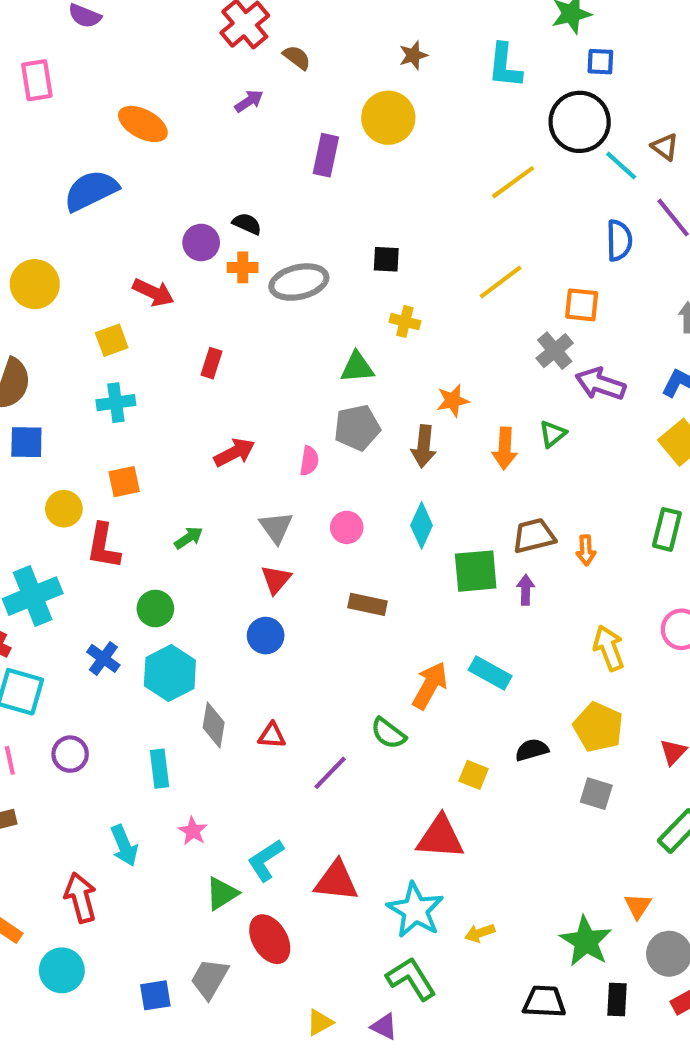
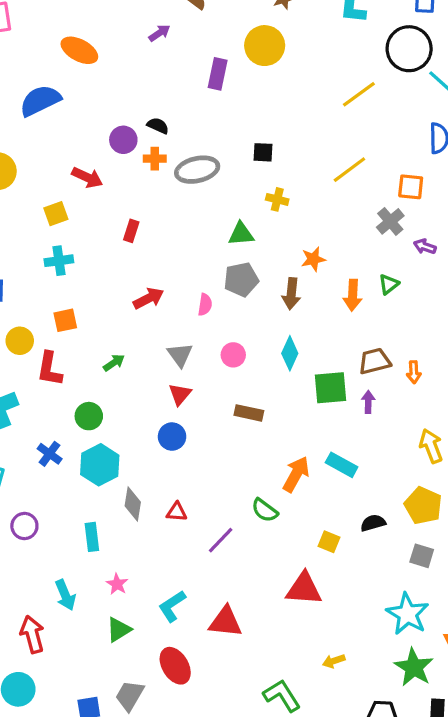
purple arrow: (600, 384) -> (425, 247), size x0.6
green triangle: (222, 893) -> (119, 630), moved
cyan star: (415, 910) -> (408, 614), moved

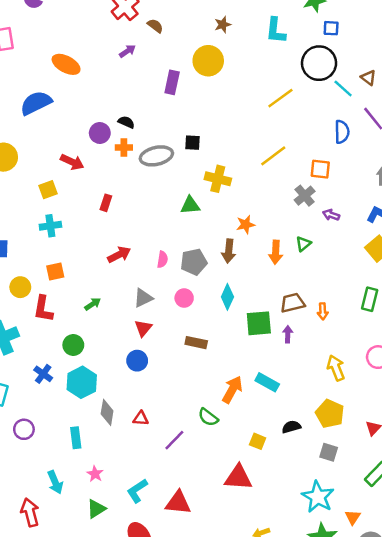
black square: (263, 152) -> (193, 143), moved
yellow cross: (277, 199) -> (218, 179), size x1.5
gray pentagon: (241, 280) -> (194, 262), moved
gray triangle: (180, 355) -> (143, 298), turned 40

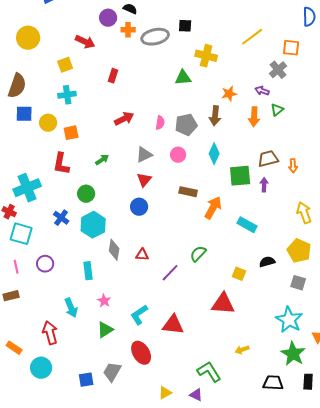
purple arrow: (331, 215) -> (262, 91), moved
yellow circle: (20, 287) -> (48, 123), moved
orange arrow: (232, 390) -> (213, 208), moved
green semicircle: (208, 417) -> (198, 254), turned 96

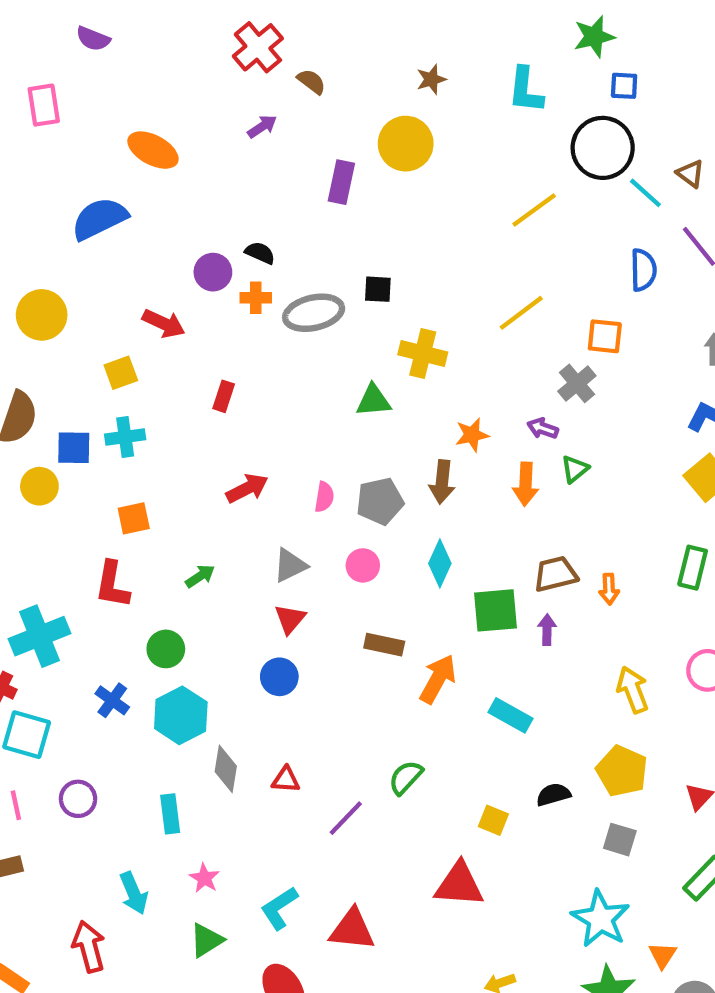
blue square: (24, 114) -> (74, 448), moved
yellow circle: (48, 123) -> (39, 486), moved

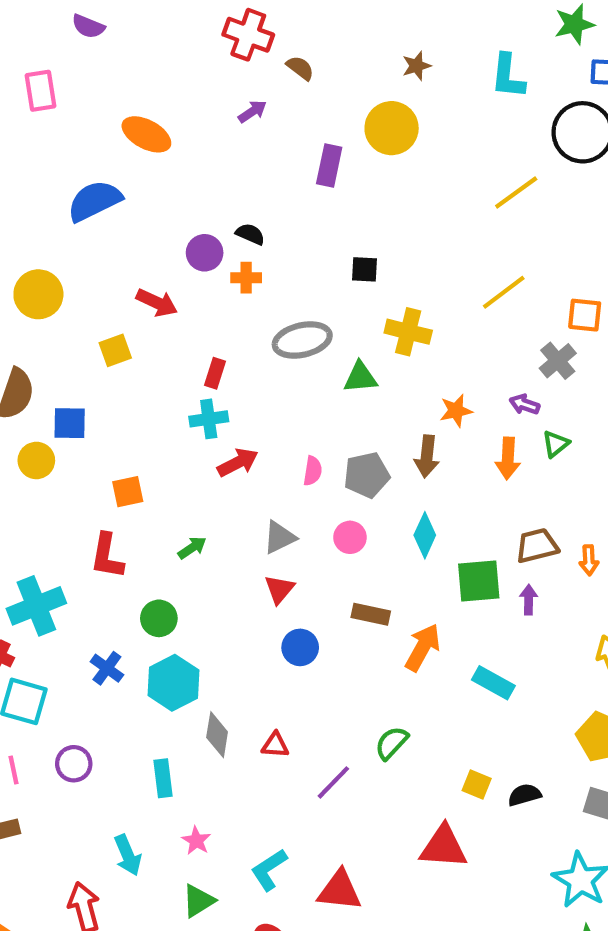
red cross: (258, 47) -> (248, 35), turned -30
gray ellipse: (314, 313) -> (302, 340), moved
cyan cross: (125, 437) -> (209, 419), moved
blue circle: (279, 677) -> (300, 647), moved
black semicircle: (553, 795) -> (524, 795), moved

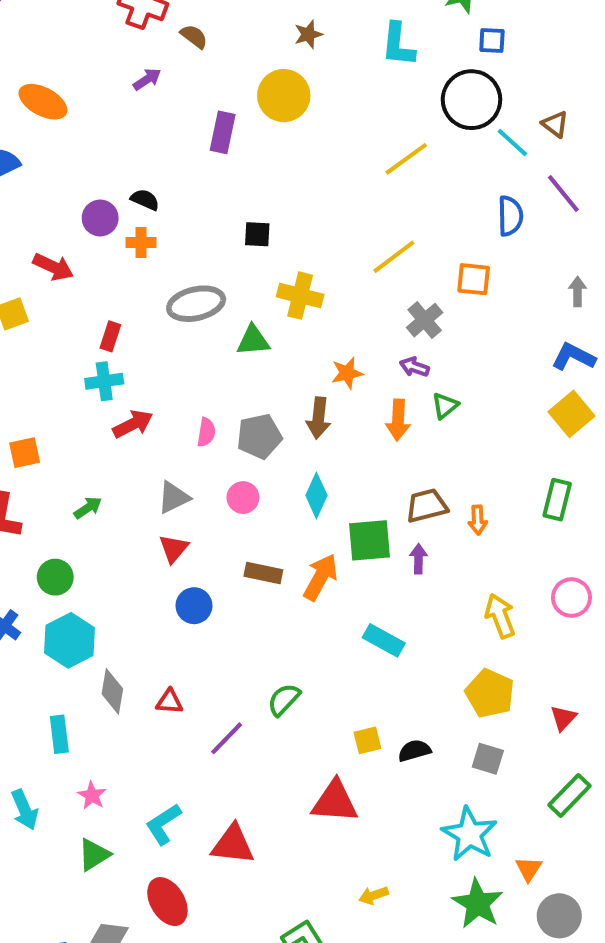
gray cross: (558, 361) -> (425, 320), moved
orange arrow: (423, 647) -> (320, 577), moved
yellow square: (477, 785) -> (367, 740), turned -36

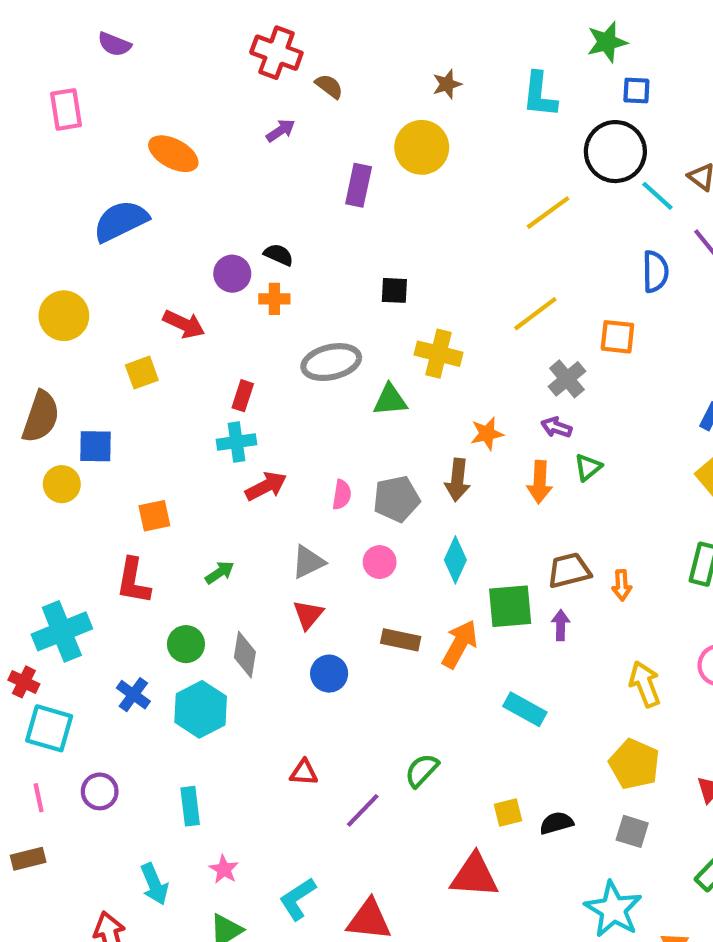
gray diamond: (112, 691) -> (245, 655), moved

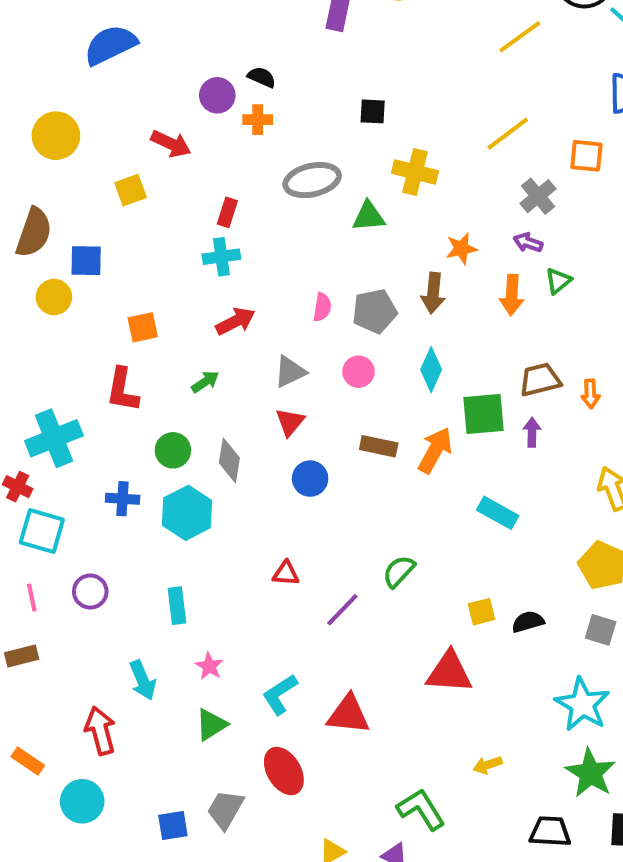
red arrow: (266, 486) -> (235, 321), moved
blue cross: (133, 695) -> (123, 499), turned -32

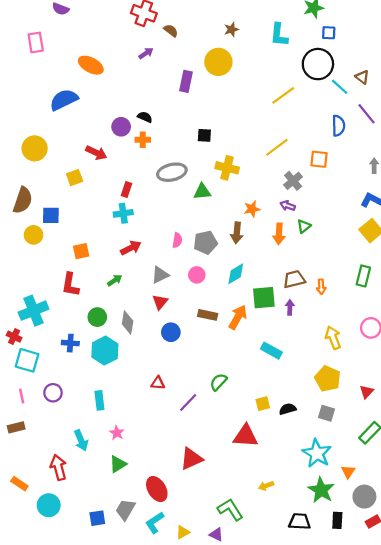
cyan diamond: (431, 370) -> (236, 274), turned 35
cyan L-shape: (280, 694) -> (155, 523), moved
red triangle: (348, 715) -> (191, 459), turned -30

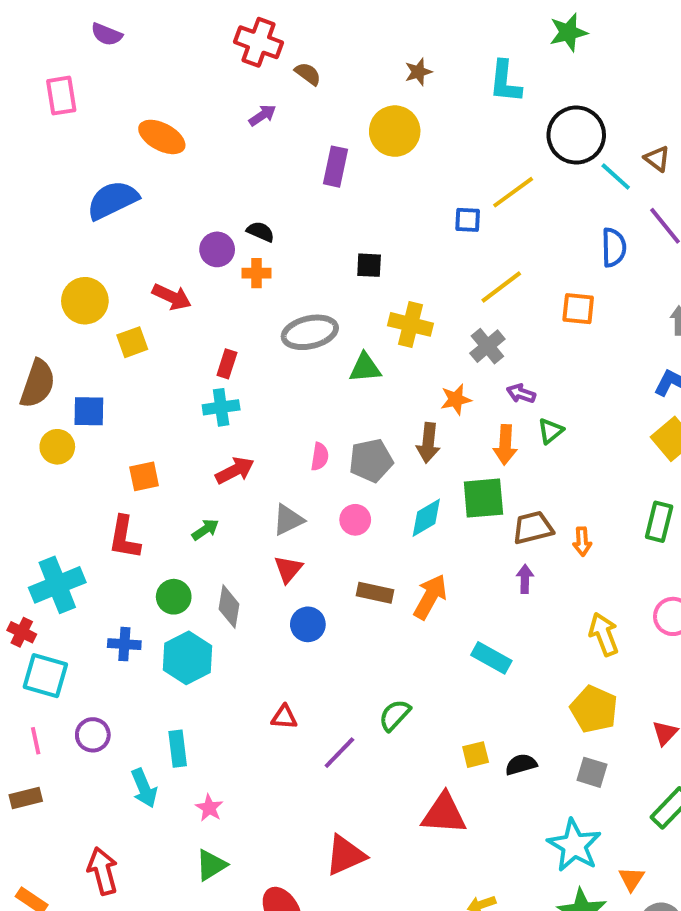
blue square: (329, 33) -> (468, 220), moved
yellow circle: (35, 148) -> (85, 301), moved
gray cross: (293, 181) -> (487, 346), moved
green square: (264, 298) -> (483, 498), moved
cyan arrow: (81, 440) -> (144, 788), moved

